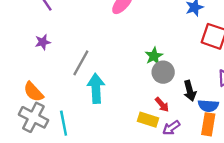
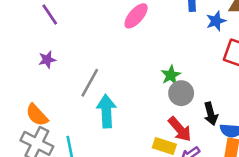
red arrow: (162, 105) -> (180, 129), size x1.5

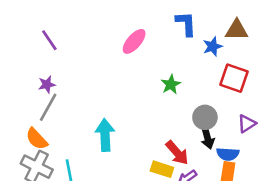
green star: (171, 75) -> (171, 84), moved
gray line: (90, 83) -> (48, 107), moved
gray circle: (181, 93) -> (205, 117), moved

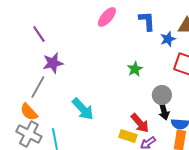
pink ellipse: (134, 41) -> (107, 17), moved
purple star: (47, 84) -> (53, 63), moved, size x1.5
cyan arrow: (105, 135) -> (83, 109), turned 140

